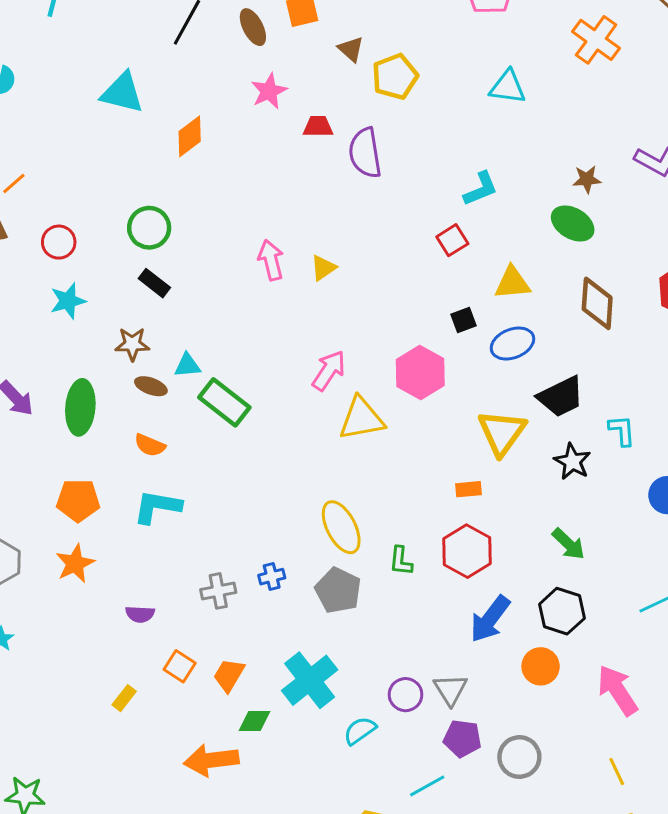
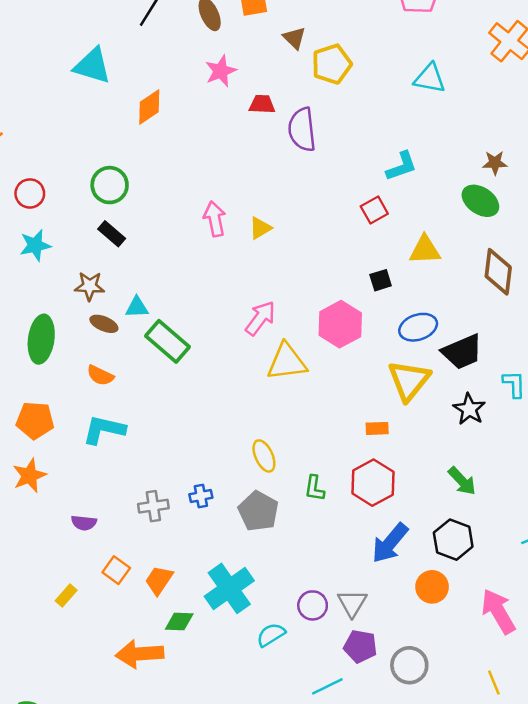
blue ellipse: (512, 344) -> (418, 327), moved
yellow ellipse: (341, 527) -> (264, 456), size x0.7

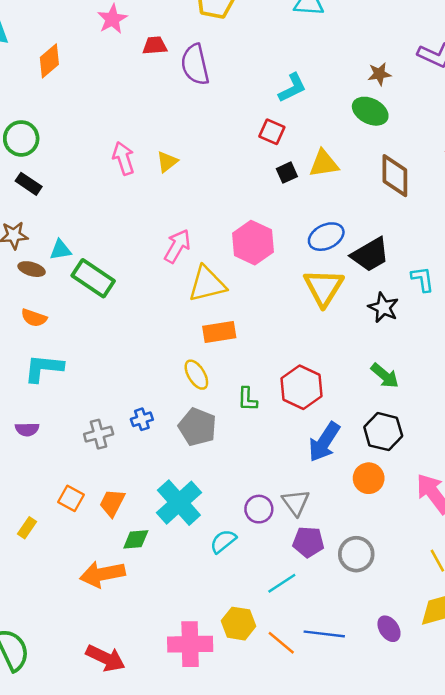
red square: (374, 210) -> (272, 132), turned -30
black square: (381, 280) -> (287, 173), moved
orange rectangle: (377, 428) -> (219, 332), moved, size x1.5
purple semicircle: (84, 523) -> (27, 429), moved

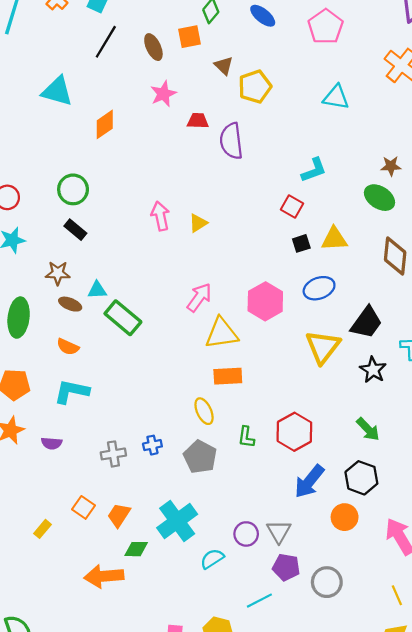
blue ellipse: (326, 237) -> (319, 288), moved
black trapezoid: (370, 255) -> (366, 323), turned -30

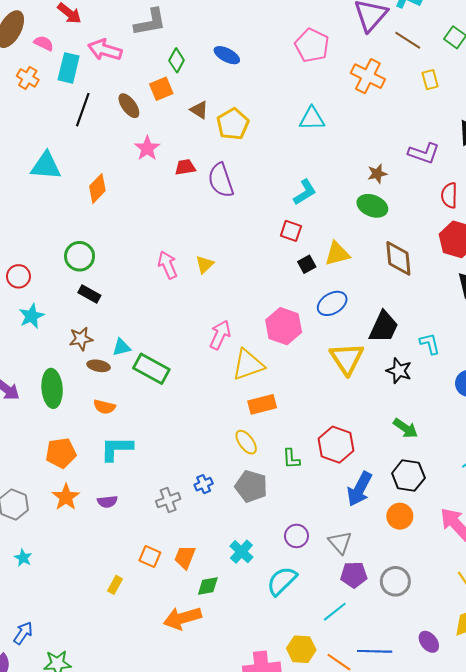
pink pentagon: (326, 27) -> (312, 45), moved
cyan cross: (177, 521) -> (241, 552), size x0.6
purple circle: (246, 534) -> (296, 536), moved
cyan semicircle: (212, 559) -> (282, 581), size x1.4

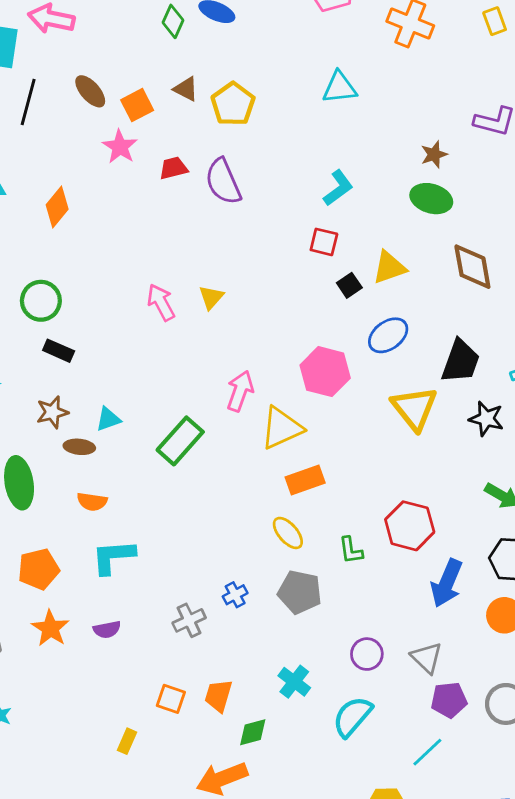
green diamond: (177, 60) -> (173, 21), moved
orange square: (161, 89) -> (137, 105), moved
green rectangle: (151, 369) -> (180, 441), moved, turned -72

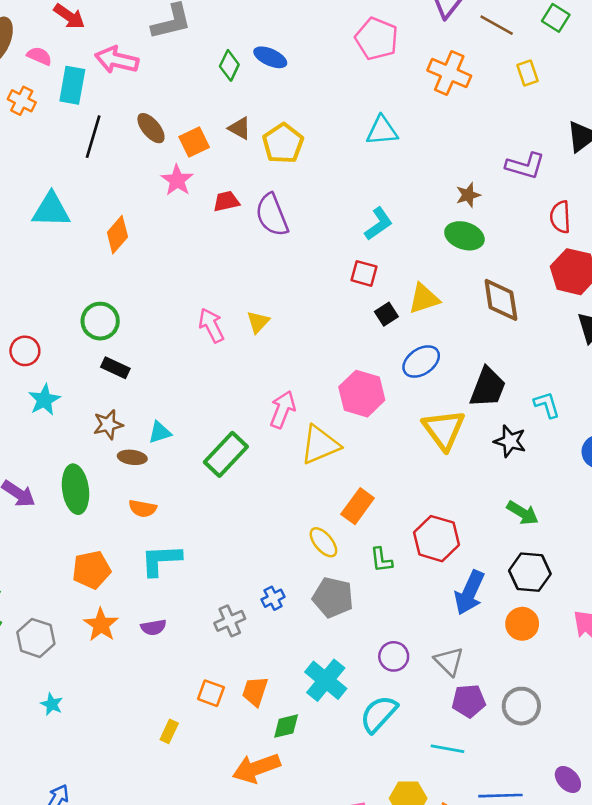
orange rectangle: (305, 480) -> (358, 506), moved, turned -36
cyan cross: (294, 682) -> (326, 680), size x1.4
cyan line: (427, 752) -> (447, 749), turned 52

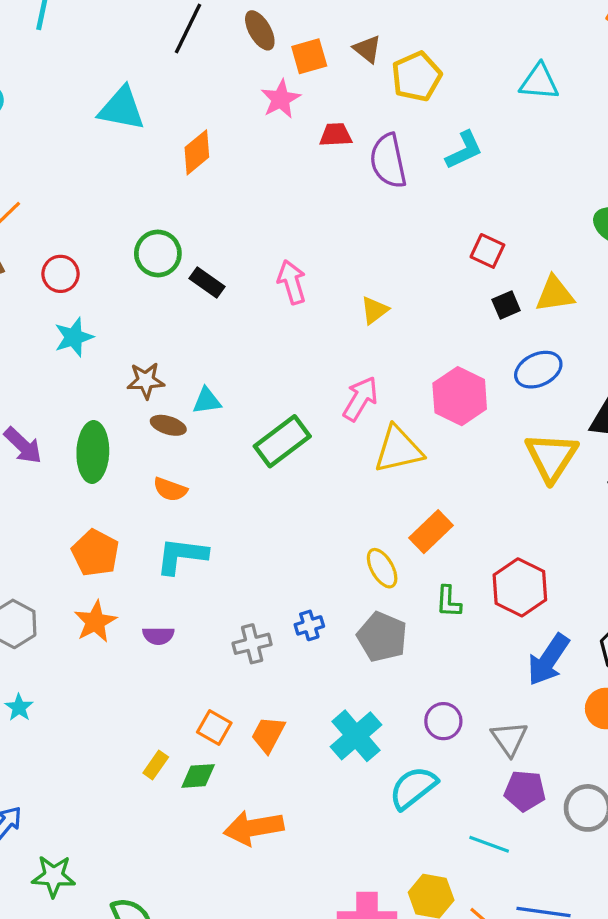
cyan L-shape: (378, 224) -> (464, 150), moved
yellow triangle: (258, 322) -> (375, 310), moved
black rectangle: (115, 368) -> (207, 282), moved
orange pentagon: (92, 570) -> (95, 553), turned 30
green diamond: (286, 726) -> (198, 776), moved

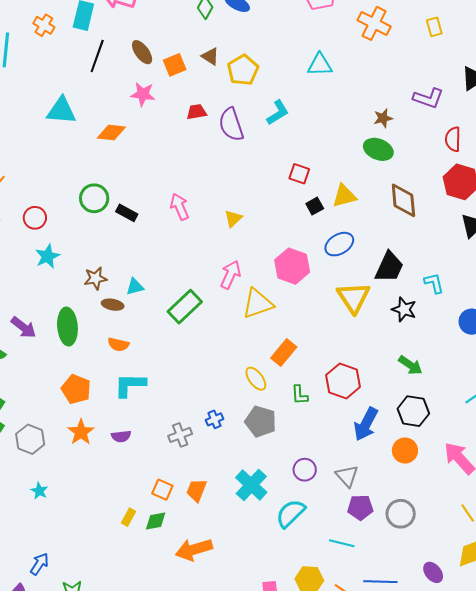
pink star: (281, 99) -> (143, 94), moved, turned -30
orange diamond: (197, 152) -> (111, 133), turned 52

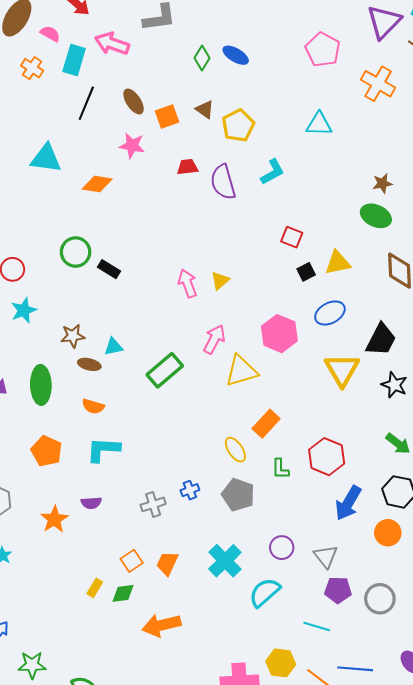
pink arrow: (180, 207) -> (188, 283), moved
orange star: (81, 432) -> (54, 519), moved
orange square: (162, 490) -> (132, 561), turned 30

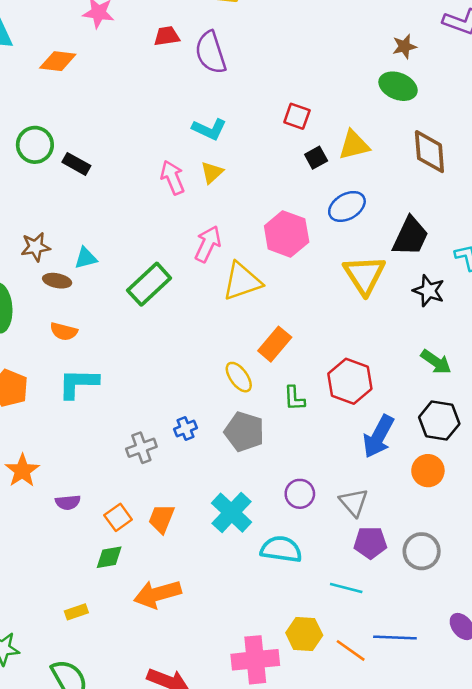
cyan L-shape: (272, 172) -> (209, 129), moved, turned 56
purple semicircle: (91, 503) -> (68, 502), moved
yellow rectangle: (95, 588) -> (76, 612), moved, turned 42
cyan semicircle: (265, 592) -> (281, 549), turned 52

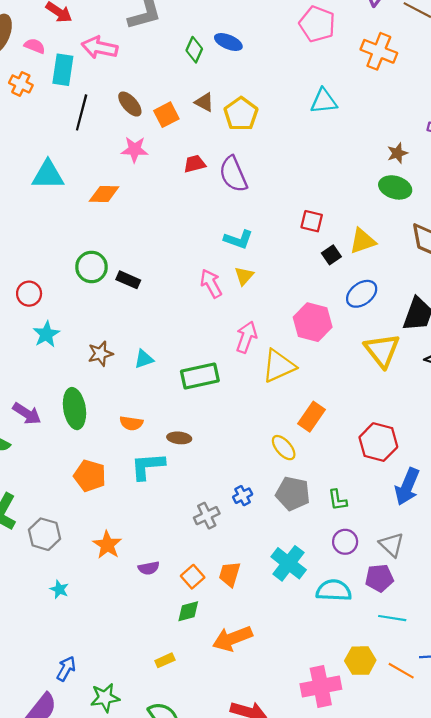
brown ellipse: (57, 281) -> (179, 438), moved
green rectangle: (149, 284) -> (200, 376), turned 36
green L-shape: (294, 398) -> (338, 500), moved
purple pentagon: (370, 543) -> (379, 578), moved

